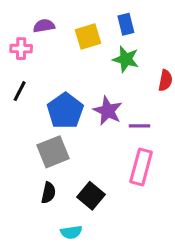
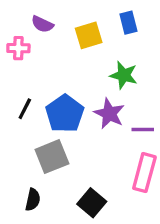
purple semicircle: (44, 26) -> (42, 24), turned -145
green star: (126, 59) -> (124, 75), moved
black line: (20, 91) -> (25, 109), moved
black semicircle: (48, 193) -> (33, 200), moved

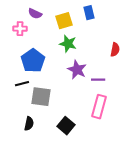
green star: (124, 75) -> (68, 44), moved
black line: (25, 109) -> (22, 84), moved, turned 48
blue pentagon: (65, 114) -> (33, 61), moved
gray square: (52, 157) -> (41, 97), turned 30

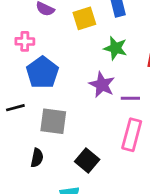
pink cross: (20, 29) -> (25, 41), moved
green star: (68, 44) -> (115, 48), moved
black line: (22, 84) -> (15, 108), moved

